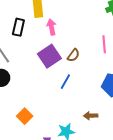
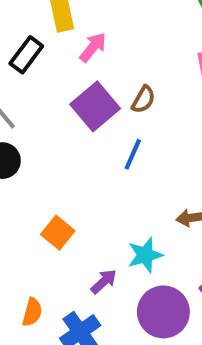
black rectangle: (18, 27) -> (26, 55), turned 30
pink arrow: (51, 27) -> (93, 47), turned 56

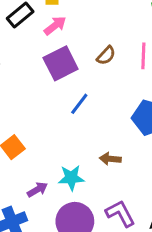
pink arrow: (93, 47) -> (55, 26), moved
brown semicircle: (143, 100) -> (106, 55), moved

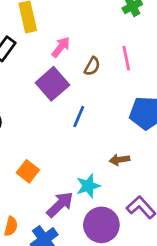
pink arrow: (55, 26) -> (61, 47), moved
purple arrow: (37, 190) -> (60, 204), size x1.5

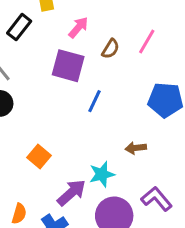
pink line: (126, 58) -> (147, 41), turned 40
purple square: (52, 84) -> (68, 66), turned -36

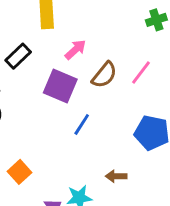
black rectangle: (19, 27) -> (18, 56), moved
brown semicircle: (111, 49) -> (104, 75), size x1.4

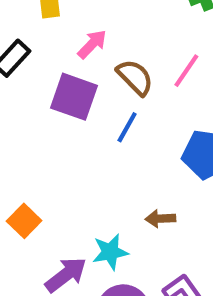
brown semicircle: (104, 75) -> (135, 77), turned -80
blue line: (82, 124) -> (127, 127), moved

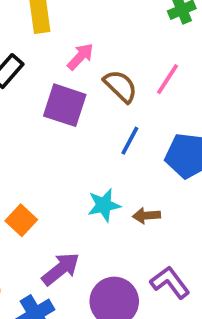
blue line: (127, 127) -> (130, 141), moved
cyan star: (110, 252) -> (104, 205), moved

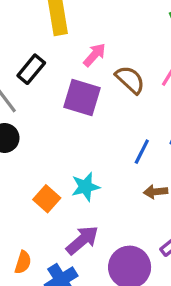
blue line: (130, 141) -> (142, 152), moved
cyan star: (104, 205) -> (85, 187), moved

